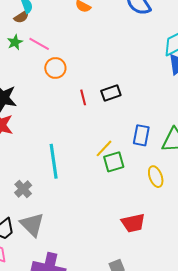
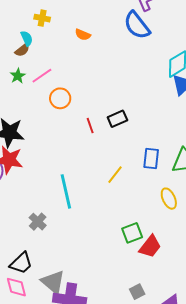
pink line: (39, 44) -> (42, 76), turned -60
green square: (114, 162) -> (132, 233), moved
red trapezoid: (133, 223) -> (150, 247), turned -35
gray triangle: (32, 225) -> (53, 282), moved

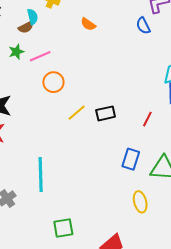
blue semicircle: (137, 25) -> (143, 26), size x0.6
red line: (90, 126) -> (147, 119), moved, turned 35
yellow line: (115, 175) -> (77, 113), moved
green square: (132, 233) -> (63, 228), moved

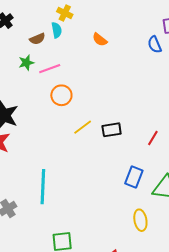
cyan semicircle: (33, 17) -> (57, 30), moved

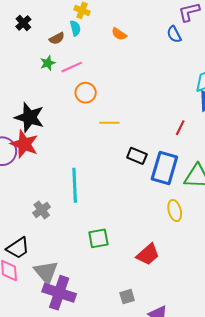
yellow line: (83, 127) -> (109, 123), turned 42
black rectangle: (112, 130) -> (137, 156), moved, turned 36
blue rectangle: (134, 177) -> (164, 168), size x1.5

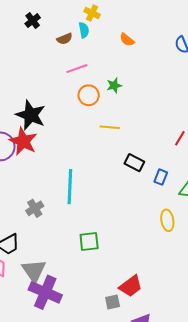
green star: (48, 63) -> (114, 85), moved
blue rectangle: (164, 168) -> (161, 177), size x0.5
red trapezoid: (148, 254) -> (131, 286), moved

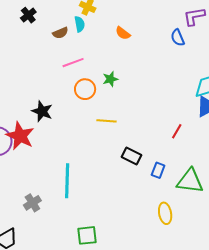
black star: (31, 115) -> (42, 111), moved, size x0.7

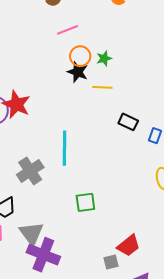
green star: (110, 79) -> (104, 58), moved
black star: (42, 111) -> (78, 72), moved
gray cross: (32, 203) -> (30, 171), size x1.5

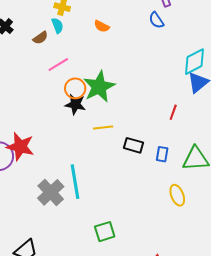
green star: (104, 58) -> (99, 87), size x2.0
yellow line: (102, 87) -> (103, 127), moved
gray cross: (30, 171) -> (51, 192), moved

